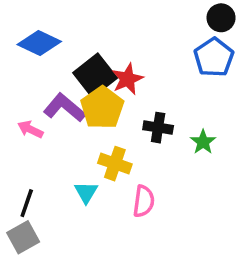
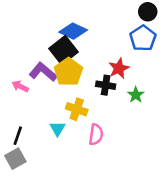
blue diamond: (39, 43) -> (73, 31), moved
red star: (127, 79) -> (119, 68), moved

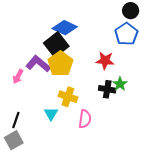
red star: (119, 68) -> (105, 61), turned 30
black cross: (106, 85) -> (107, 89), moved
pink arrow: (20, 86) -> (18, 76), turned -88

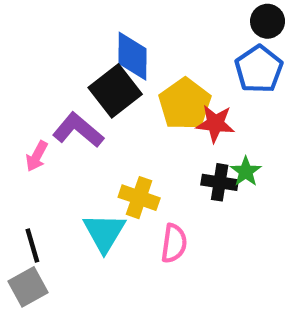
blue diamond: (65, 28) -> (133, 56), turned 65
yellow pentagon: (60, 64) -> (185, 104), moved
cyan triangle: (51, 114) -> (104, 232), size x1.5
black line: (16, 120) -> (32, 245), turned -35

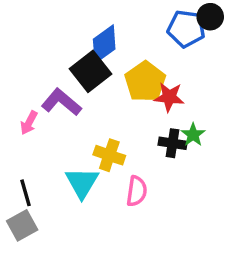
blue diamond: (133, 56) -> (104, 44), turned 54
blue pentagon: (259, 69) -> (186, 29), moved, turned -30

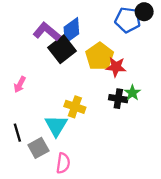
purple L-shape: (61, 102) -> (47, 32), moved
pink semicircle: (137, 191) -> (63, 163), moved
gray square: (22, 225) -> (38, 148), moved

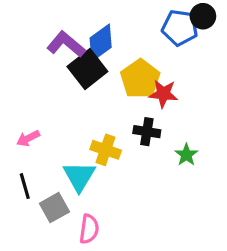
pink arrow: (20, 84) -> (28, 138), moved, turned 35
green star: (132, 93) -> (186, 155), moved
black cross: (118, 99) -> (147, 132), moved

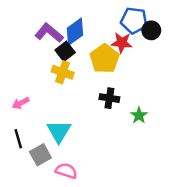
black circle: (203, 16) -> (151, 30), moved
black square: (87, 69) -> (65, 51), size x0.7
red star: (163, 94) -> (122, 43), moved
yellow cross: (106, 150) -> (63, 72), moved
pink semicircle: (89, 229) -> (66, 171), turned -80

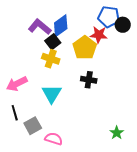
pink arrow: (21, 103) -> (17, 84), size x1.5
green star: (139, 115) -> (117, 133), moved
cyan triangle: (59, 131) -> (52, 94), moved

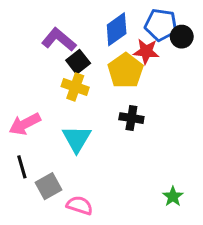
blue diamond: (61, 26) -> (117, 29), moved

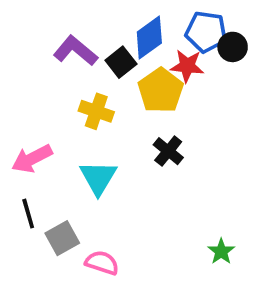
black square: (78, 62) -> (121, 62), moved
black cross: (131, 118) -> (168, 151), turned 30

